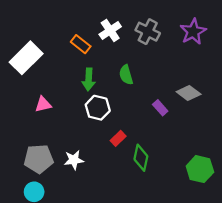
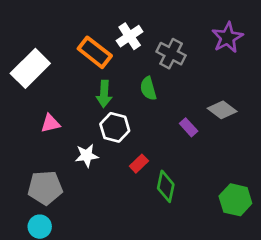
gray cross: (148, 32) -> (171, 54), moved
orange rectangle: (81, 44) -> (95, 52), size x1.4
white star: (74, 160) -> (87, 156), moved

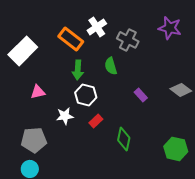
purple star: (227, 38) -> (170, 28), turned -30
gray diamond: (222, 110) -> (181, 90), moved
red rectangle: (139, 164) -> (96, 121), moved

